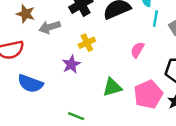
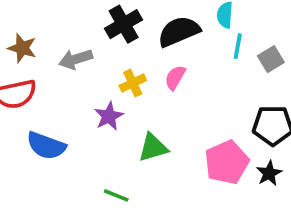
brown star: (26, 14) -> (22, 48), moved
pink semicircle: (137, 50) -> (175, 78), moved
green triangle: (112, 87) -> (153, 148), moved

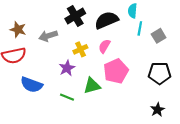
pink pentagon: (227, 162) -> (116, 71), moved
black star: (269, 173) -> (157, 110), moved
green line: (116, 195) -> (67, 97), moved

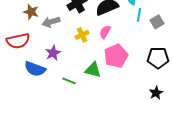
brown star: (18, 30) -> (31, 12), moved
purple star: (67, 68) -> (53, 53), moved
green triangle: (92, 86) -> (93, 70), turned 30

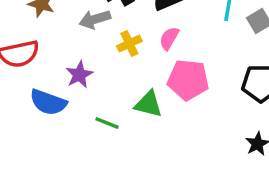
gray arrow: (51, 22) -> (95, 19), moved
pink pentagon: (116, 56) -> (188, 80), turned 30

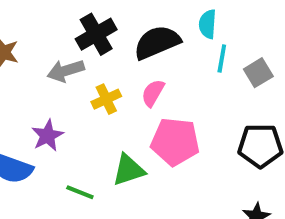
green triangle: (148, 104) -> (129, 170), turned -32

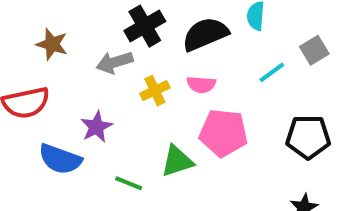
cyan line: (222, 59) -> (272, 72), moved, turned 44
gray square: (258, 73) -> (314, 50), moved
pink semicircle: (153, 93) -> (201, 85), turned -116

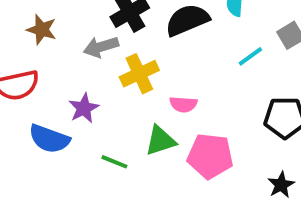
pink semicircle: (201, 85) -> (183, 104), moved
yellow cross: (155, 91) -> (139, 74), size x1.4
pink pentagon: (223, 133) -> (210, 156), moved

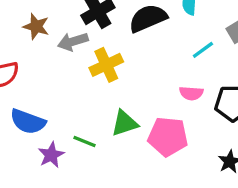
brown star: (42, 30) -> (36, 27), moved
pink semicircle: (183, 104) -> (191, 93), moved
purple star: (84, 108) -> (51, 155), moved

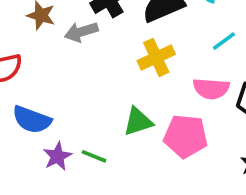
yellow cross: (106, 65) -> (156, 57), moved
pink semicircle: (191, 93) -> (211, 89), size x1.4
green line: (85, 142) -> (94, 156), moved

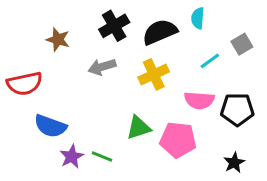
gray arrow: (81, 32) -> (102, 67), moved

